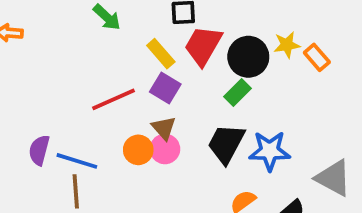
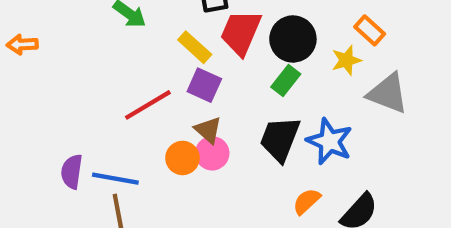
yellow star: (287, 45) -> (346, 60), moved
blue star: (270, 151) -> (330, 141), turned 30
gray triangle: (333, 178) -> (388, 93), moved

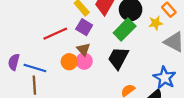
green rectangle: (286, 80) -> (125, 29), size x1.5
blue star: (330, 141) -> (164, 78), moved

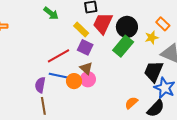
black trapezoid: (118, 58) -> (154, 71), moved
purple semicircle: (14, 62) -> (40, 85), moved
blue line: (35, 68) -> (60, 76), moved

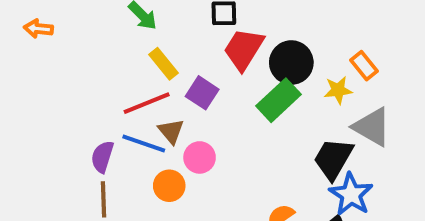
yellow rectangle: (81, 30) -> (164, 64), moved
brown triangle: (86, 68) -> (171, 131), moved
orange circle: (74, 81) -> (169, 186), moved

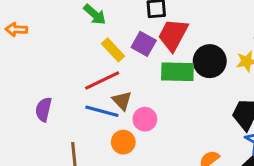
black circle: (291, 63) -> (210, 61), moved
purple square: (202, 93) -> (144, 44), moved
green rectangle: (279, 100) -> (177, 72), moved, turned 48
purple semicircle: (102, 157) -> (44, 109), moved

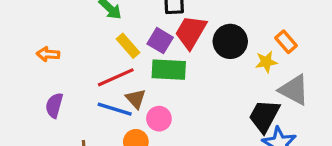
orange arrow: (16, 29) -> (48, 54), moved
black circle: (210, 61) -> (230, 41), moved
green rectangle: (177, 72) -> (169, 70), moved

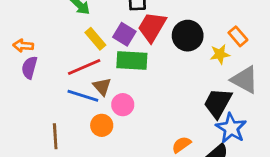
purple semicircle: (54, 105) -> (29, 68), moved

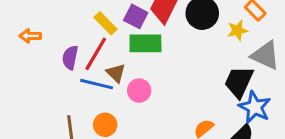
red line: (84, 67) -> (96, 54), turned -32
purple semicircle: (29, 68) -> (70, 58), moved
orange circle: (102, 125) -> (105, 125), moved

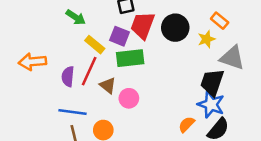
orange arrow: (30, 36) -> (32, 62), size x1.5
blue line: (97, 84) -> (72, 112), moved
blue star: (255, 107) -> (211, 104), moved

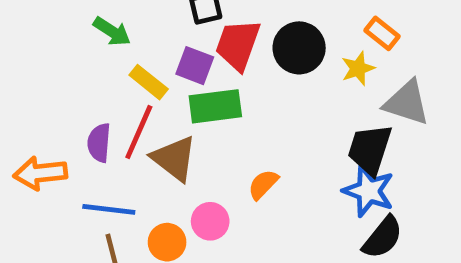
orange arrow: (32, 62) -> (40, 173), moved
brown triangle: (108, 86) -> (174, 158), size x1.5
pink circle: (129, 98) -> (210, 221), moved
orange semicircle: (187, 124) -> (263, 184), moved

